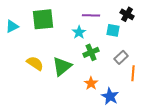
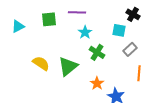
purple line: (91, 15) -> (77, 12), moved
green square: (43, 19) -> (49, 19), size x0.7
green cross: (91, 52) -> (97, 52), turned -35
gray rectangle: (121, 57) -> (130, 49), moved

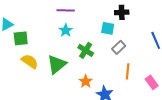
black cross: (133, 14) -> (122, 12), turned -32
green square: (49, 19) -> (21, 38), moved
cyan star: (85, 32) -> (66, 30), moved

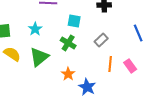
cyan square: (108, 28) -> (74, 21), moved
cyan star: (66, 30) -> (35, 29), moved
pink rectangle: (152, 82) -> (130, 66), moved

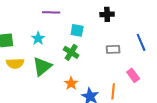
gray rectangle: (101, 40) -> (113, 49), moved, turned 40
yellow semicircle: (12, 54) -> (15, 63), turned 144
orange line: (110, 64) -> (113, 91), moved

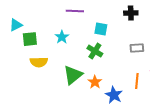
green triangle: (42, 66) -> (73, 75), moved
orange line: (113, 91) -> (137, 81), moved

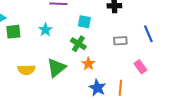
yellow semicircle: (39, 62) -> (26, 70), moved
orange line: (137, 81) -> (120, 88), moved
orange star: (95, 82) -> (88, 64), moved

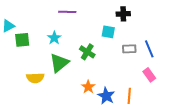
cyan square: (84, 22) -> (108, 32), moved
blue line: (148, 34) -> (149, 49), moved
orange star: (88, 64) -> (88, 87), moved
green triangle: (56, 68) -> (59, 63), moved

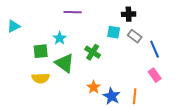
green square: (22, 40) -> (41, 51), moved
gray rectangle: (129, 49) -> (135, 36), moved, turned 40
green triangle: (59, 63) -> (65, 63), turned -45

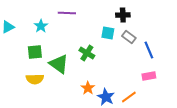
cyan star: (60, 38) -> (41, 26), moved
pink rectangle: (155, 75) -> (149, 76), turned -64
orange line: (135, 96) -> (129, 97), turned 49

